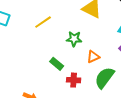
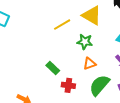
yellow line: (43, 22) -> (62, 25), moved
green star: (74, 39) -> (85, 42), moved

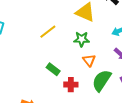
yellow line: (62, 25) -> (48, 32), moved
orange triangle: (90, 64) -> (89, 60), turned -40

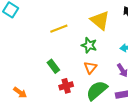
red cross: (71, 85) -> (66, 86), turned -32

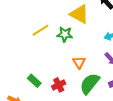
green star: (89, 45) -> (65, 34), moved
green rectangle: (53, 66) -> (34, 81), moved

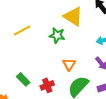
yellow line: (40, 30) -> (22, 30), moved

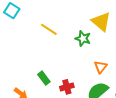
yellow line: (22, 30) -> (49, 29), turned 54
orange triangle: (69, 64) -> (101, 67), moved

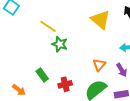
green star: (83, 39) -> (60, 44), moved

